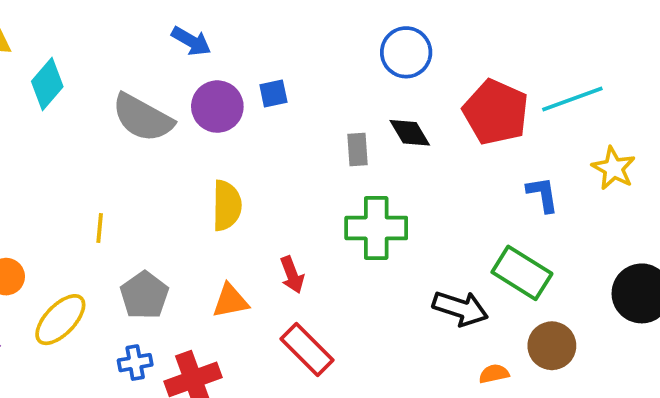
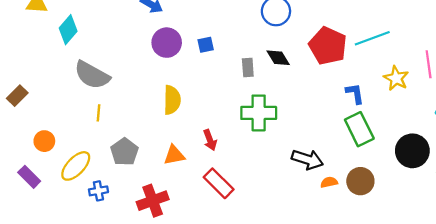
blue square: (273, 93) -> (206, 45), moved
gray semicircle: (143, 118) -> (92, 75), moved
green rectangle: (522, 273) -> (359, 129), moved, turned 32
blue cross: (135, 363) -> (98, 191), moved
orange semicircle: (494, 374) -> (329, 182), moved

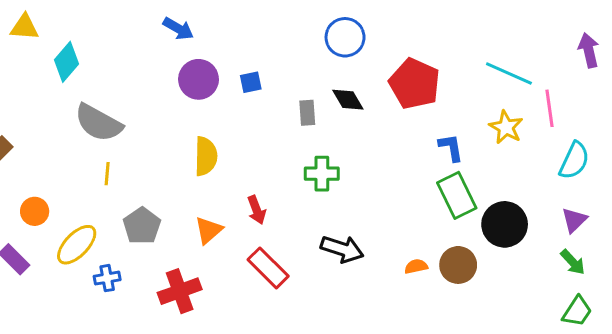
cyan line: (372, 38) -> (509, 74), moved, turned 44
green cross: (259, 113) -> (322, 174), size x0.7
black circle: (412, 151) -> (505, 224), moved
orange triangle: (174, 155) -> (209, 230), turned -30
black arrow: (307, 159) -> (342, 249), moved

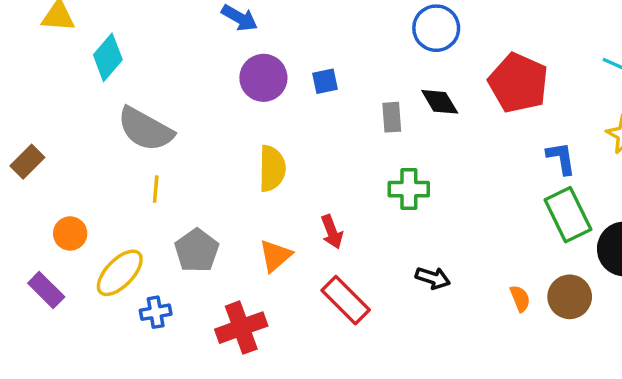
black arrow: (342, 249) -> (433, 278), size x0.7
orange semicircle: (416, 266) -> (520, 299), turned 80

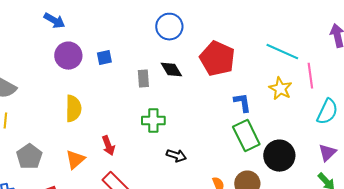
black arrow: (433, 278) -> (176, 156), moved

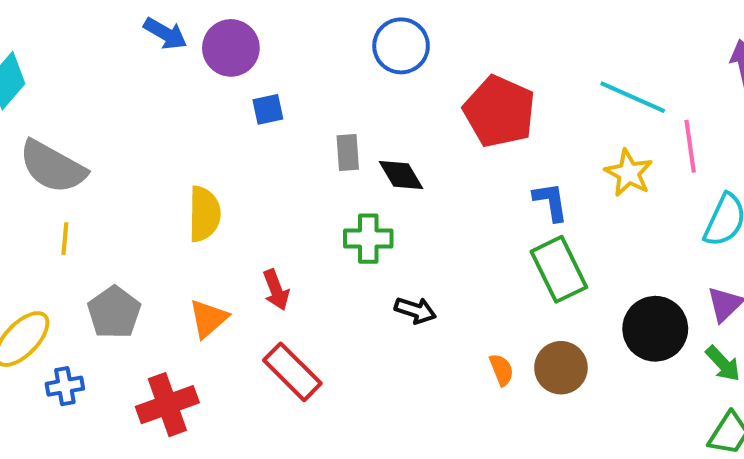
purple circle: (68, 56) -> (231, 48), moved
black diamond: (171, 70) -> (401, 175), moved
black circle: (279, 156) -> (655, 329), moved

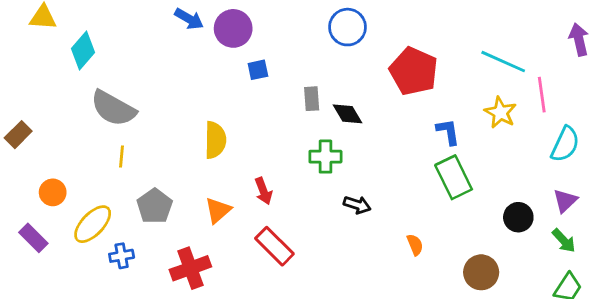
black circle: (655, 329) -> (518, 217), size x0.7
brown circle: (561, 368) -> (481, 272), moved

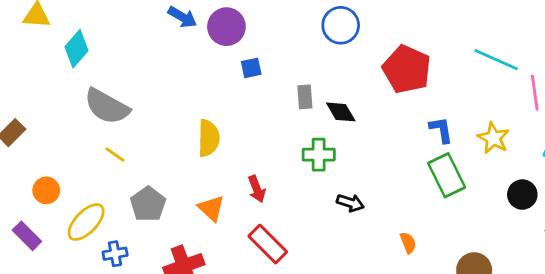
yellow star: (500, 112) -> (493, 138), moved
yellow line: (122, 157) -> (115, 155), turned -60
orange triangle: (218, 210) -> (211, 208), turned -36
black circle: (518, 217) -> (522, 195), moved

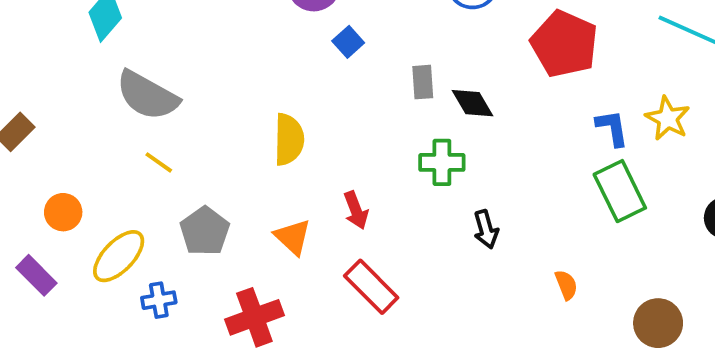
blue square: (251, 68) -> (348, 42), turned -30
yellow star: (493, 138) -> (668, 118), moved
black arrow: (350, 203) -> (486, 229), turned 56

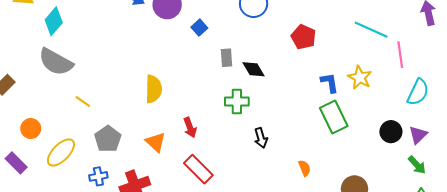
blue square: (348, 42) -> (199, 28), moved
red pentagon: (564, 44) -> (303, 37), size x0.7
gray semicircle: (147, 95) -> (56, 62), moved
blue cross: (159, 300) -> (98, 176), moved

